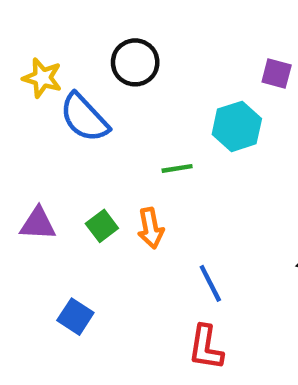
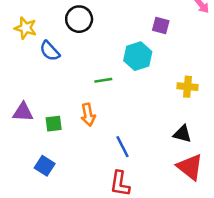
blue semicircle: (84, 118) -> (50, 51), size x0.7
green square: (102, 226) -> (54, 124), moved, turned 30

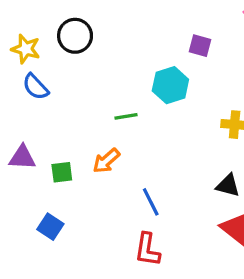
black circle: (79, 19) -> (75, 36), moved
blue semicircle: (50, 51) -> (36, 87), moved
orange arrow: (88, 115) -> (106, 161), turned 60

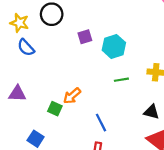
purple square: (200, 46) -> (85, 37), moved, turned -32
green line: (126, 116) -> (121, 80), moved
green square: (62, 172) -> (55, 109), moved, turned 32

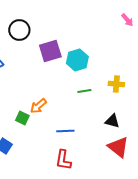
purple square: (85, 37) -> (50, 51), size x1.6
blue line: (101, 123) -> (65, 131), turned -66

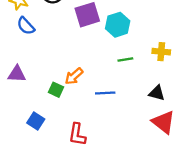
blue line: (65, 131) -> (105, 93), moved
red L-shape: (63, 160) -> (77, 134), moved

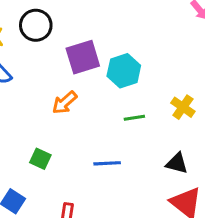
yellow cross: (161, 52) -> (183, 107), turned 30
orange arrow: (74, 76) -> (65, 103), moved

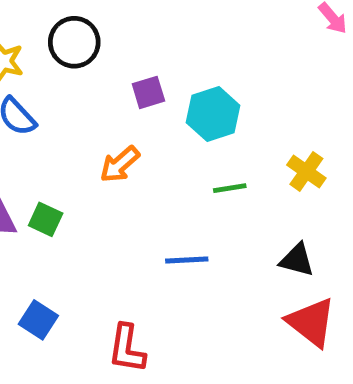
purple square: (83, 57) -> (148, 92), size x0.6
green square: (40, 159) -> (46, 219), moved

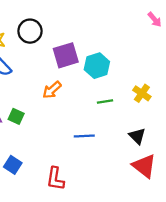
purple square: (148, 92) -> (66, 55), size x1.6
black triangle: (297, 260) -> (137, 136), turned 30

